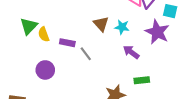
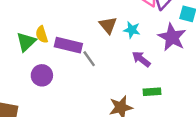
green triangle: (29, 26) -> (26, 42), moved
purple rectangle: (67, 43) -> (68, 45), size x1.5

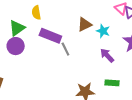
brown triangle: (108, 25) -> (85, 24), turned 35
yellow semicircle: (42, 34) -> (36, 13), moved
purple circle: (42, 75) -> (16, 46), moved

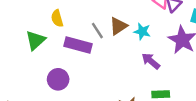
purple circle: (16, 46) -> (58, 79), moved
gray line: (65, 49) -> (97, 31), moved

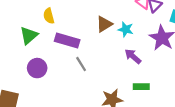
gray line: (97, 31) -> (81, 64), moved
purple circle: (58, 79) -> (37, 68), moved

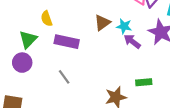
purple arrow: (133, 56) -> (132, 41), moved
gray line: (81, 64) -> (64, 77), moved
purple circle: (37, 68) -> (22, 63), moved

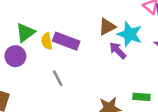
yellow semicircle: (47, 19) -> (47, 41), moved
cyan star: (124, 26) -> (130, 34), size x1.5
purple arrow: (132, 41) -> (118, 50), moved

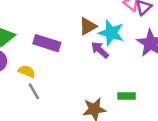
yellow semicircle: (47, 41) -> (27, 71), moved, turned 126
gray line: (58, 78) -> (34, 91), moved

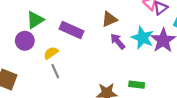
cyan star: (111, 33) -> (142, 38), moved
yellow semicircle: (27, 71) -> (51, 53), turned -64

